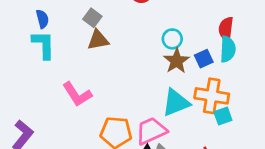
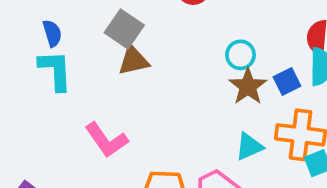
gray square: (92, 18) -> (124, 29), size x1.4
cyan triangle: (176, 103) -> (249, 147), size x0.7

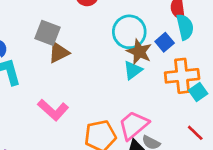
cyan circle: (240, 55) -> (129, 32), size x1.6
cyan triangle: (249, 147) -> (133, 70), moved

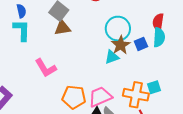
orange cross: (182, 76) -> (136, 95), moved

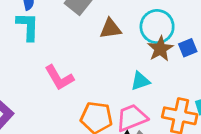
brown triangle: (62, 28) -> (110, 29), moved
cyan triangle: (112, 57) -> (140, 81), moved

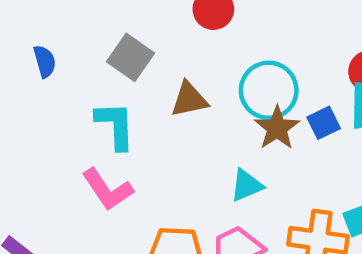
cyan L-shape: (28, 26) -> (115, 125), moved

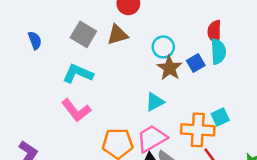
cyan circle: (269, 90) -> (163, 47), size x0.7
brown triangle: (189, 99) -> (118, 35), moved
cyan L-shape: (115, 125) -> (78, 74), turned -60

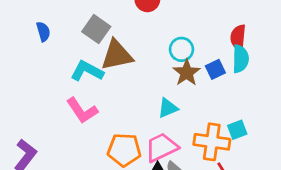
brown triangle: (118, 35) -> (117, 55), moved, size x1.4

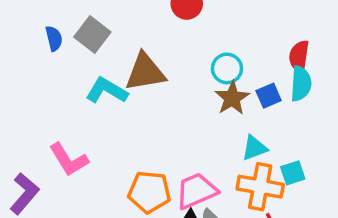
gray square: (96, 29) -> (92, 34), moved
cyan triangle: (168, 108) -> (254, 148), moved
pink L-shape: (82, 111) -> (69, 160), moved

